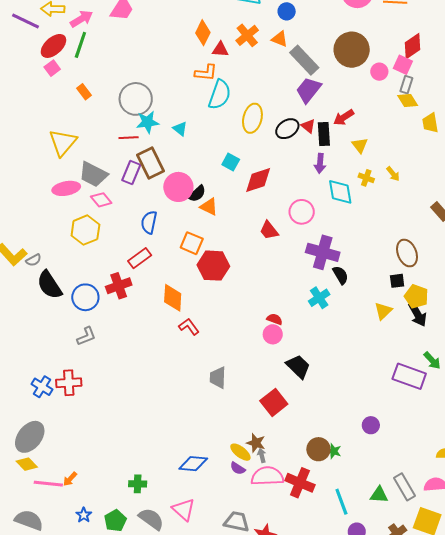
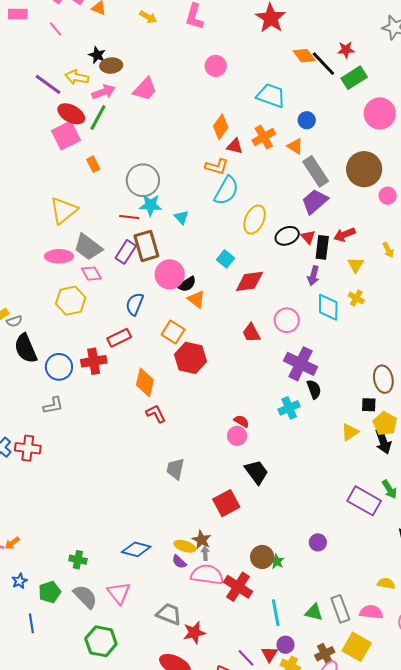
red ellipse: (53, 46) -> (71, 114), turned 60
pink square: (52, 68) -> (66, 135), size x1.8
yellow arrow: (393, 174) -> (388, 250), moved
yellow ellipse: (240, 452) -> (185, 546), turned -30

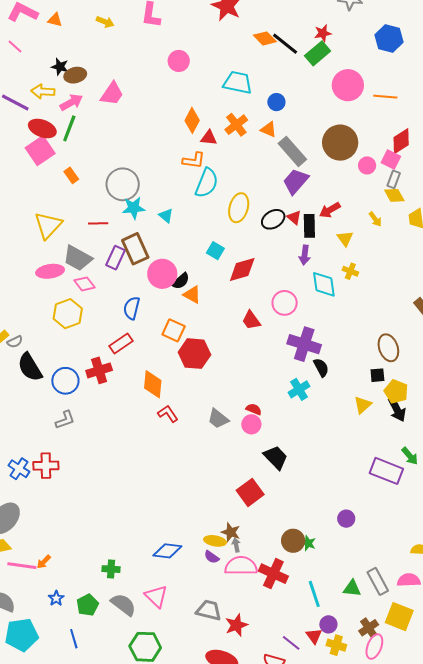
red star: (346, 50) -> (323, 33), moved
red line: (129, 217) -> (98, 223), moved
gray trapezoid: (175, 469) -> (218, 419), moved, turned -55

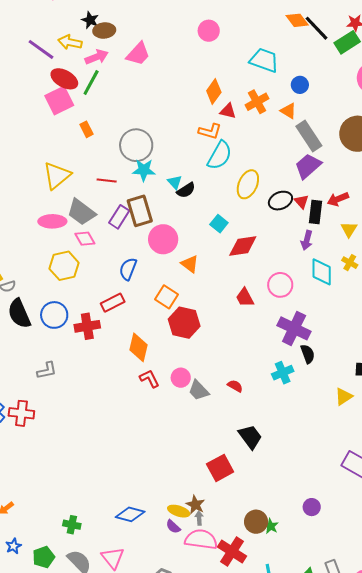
black semicircle: (181, 281) -> (186, 190), moved
blue circle: (65, 381) -> (54, 315), moved
pink circle: (251, 424) -> (181, 378), moved

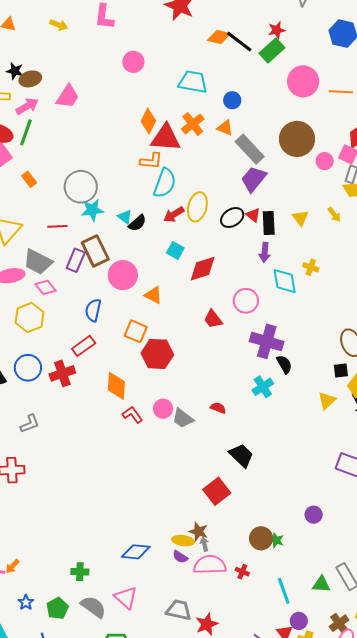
orange diamond: (297, 20) -> (219, 37), turned -30
red triangle: (228, 111) -> (166, 138), size x1.8
red arrow: (338, 199) -> (174, 214), moved
yellow triangle: (349, 229) -> (300, 218), moved
red cross: (232, 551) -> (242, 572), size x0.5

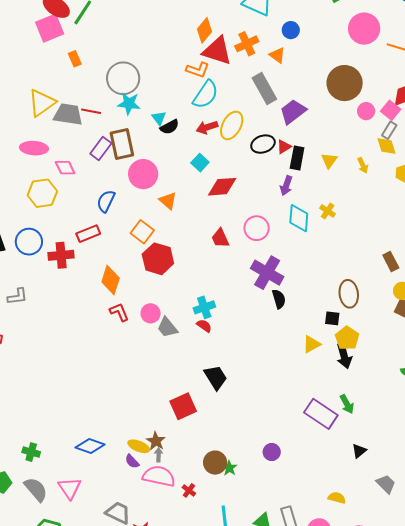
gray rectangle: (250, 149) -> (264, 88), moved
red triangle: (253, 215) -> (284, 147), turned 35
gray trapezoid: (38, 262) -> (68, 114), moved, turned 148
cyan cross: (263, 387) -> (204, 307), moved

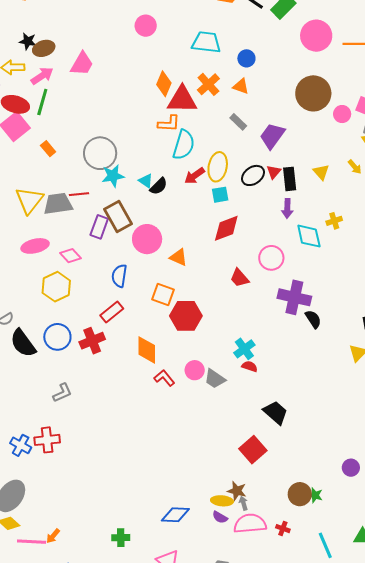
gray rectangle: (264, 88) -> (238, 122), size x0.6
cyan square: (200, 163) -> (220, 195), moved, turned -36
yellow cross: (328, 211) -> (334, 221), turned -35

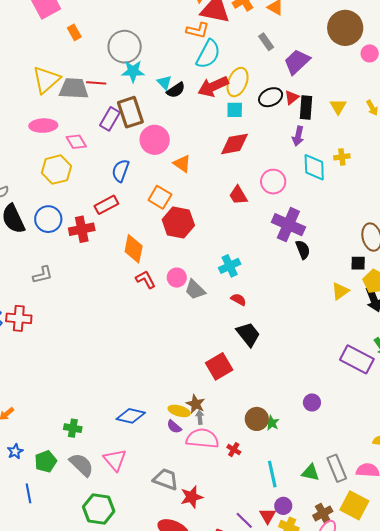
red arrow: (195, 176) -> (213, 86), size x1.4
red semicircle: (250, 366) -> (238, 300), moved

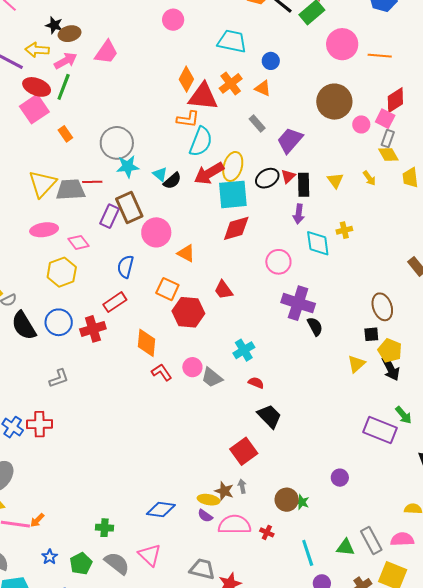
cyan square: (235, 110) -> (233, 194), size x1.8
red trapezoid: (238, 195) -> (224, 290), moved
gray arrow: (200, 417) -> (242, 486), moved

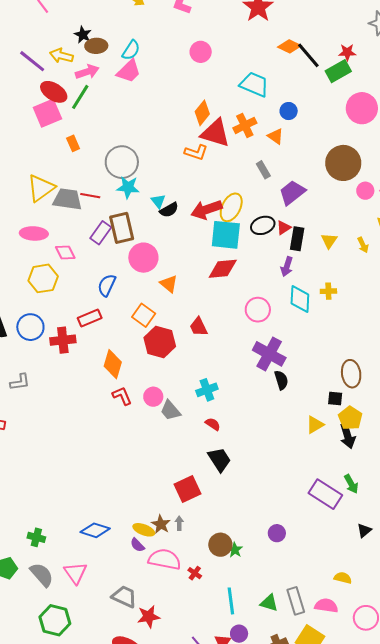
cyan semicircle: (201, 142) -> (131, 50), moved, size x0.7

